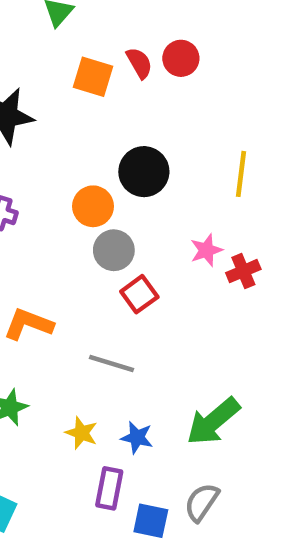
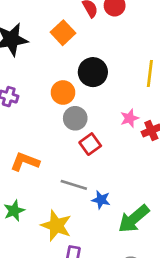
orange square: (93, 77) -> (63, 33), moved, turned 30
yellow star: (81, 433) -> (56, 226), size x1.6
blue star: (137, 438) -> (101, 200), moved

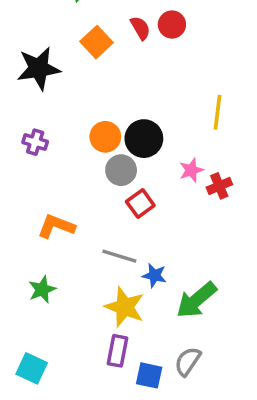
orange square: (63, 33) -> (96, 42), moved
black circle: (93, 72) -> (144, 139), moved
yellow star: (56, 226) -> (125, 307), moved

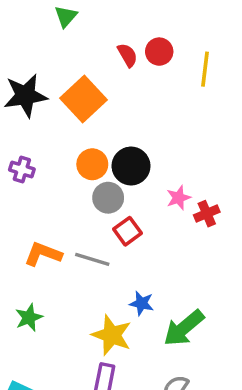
orange square: (96, 42) -> (83, 99), moved, size x1.4
yellow line: (218, 112) -> (205, 69), moved
gray line: (119, 256) -> (92, 259), moved

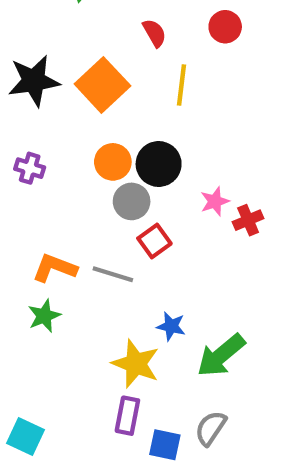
red circle: (159, 52) -> (225, 27), moved
yellow line: (205, 69) -> (181, 85), moved
green star: (29, 317) -> (44, 316), moved

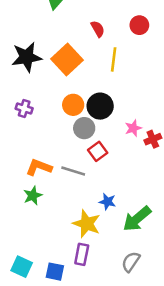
blue square: (165, 445) -> (55, 272), moved

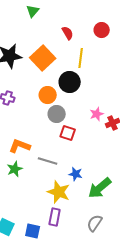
black circle: (100, 106) -> (70, 82), moved
red square: (98, 151) -> (68, 133), turned -35
gray line: (73, 171) -> (48, 161), moved

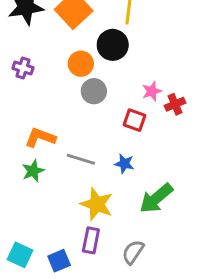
red square: (68, 133) -> (134, 120), moved
blue star: (76, 174) -> (124, 164), moved
gray semicircle: (95, 223) -> (133, 252), moved
blue square: (33, 231) -> (59, 261), turned -35

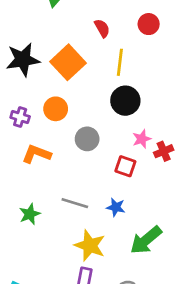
black circle: (113, 45) -> (125, 101), moved
orange circle: (81, 64) -> (56, 109), moved
orange L-shape: (40, 138) -> (37, 154), moved

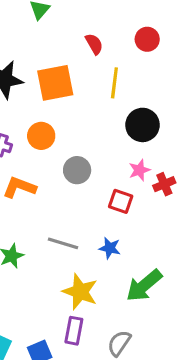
orange square: (68, 62) -> (55, 83), turned 32
black circle: (125, 101) -> (142, 125), moved

